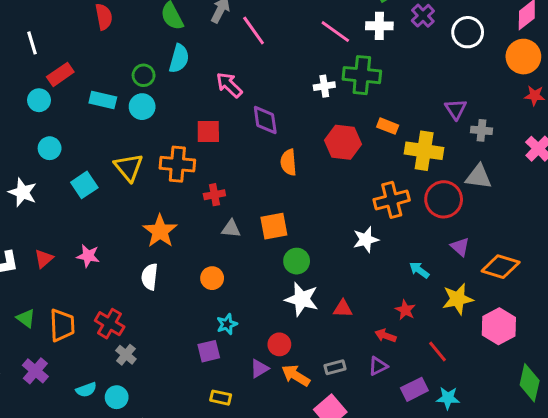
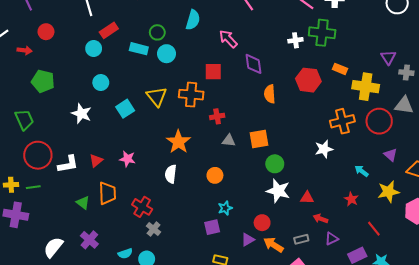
green circle: (144, 75) -> (157, 32), moved
orange trapezoid: (62, 325) -> (107, 193), moved
red arrow: (385, 336) -> (321, 219), moved

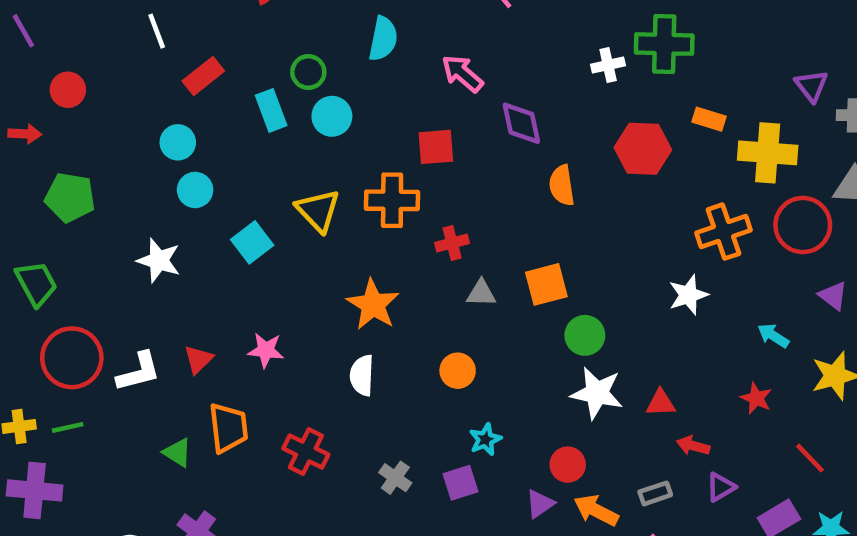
cyan circle: (94, 48) -> (178, 142), moved
cyan rectangle: (139, 49) -> (271, 110), turned 60
gray cross: (153, 229) -> (395, 478), moved

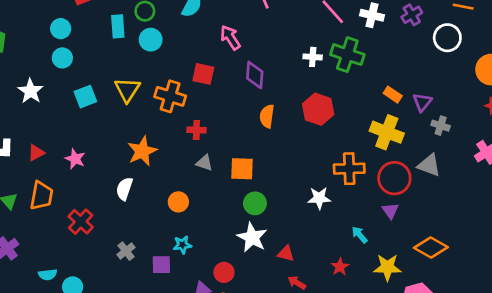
orange rectangle: (709, 119) -> (393, 95), moved
purple triangle: (833, 296) -> (390, 211), moved

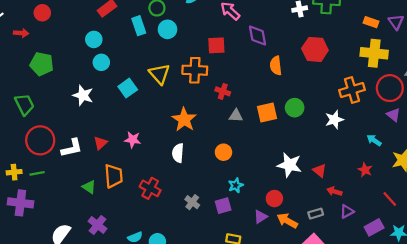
red cross: (196, 130) -> (223, 91), turned 32
green circle: (255, 203) -> (295, 108), moved
red triangle: (286, 254) -> (320, 171), turned 40

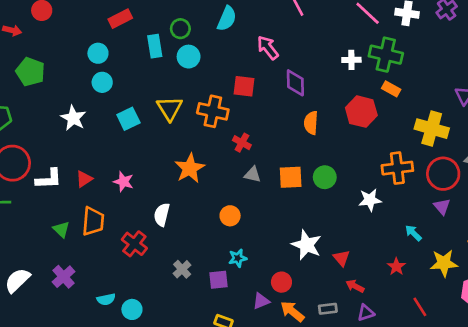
orange rectangle: (371, 22) -> (391, 89), moved
white semicircle: (178, 153) -> (162, 215), moved

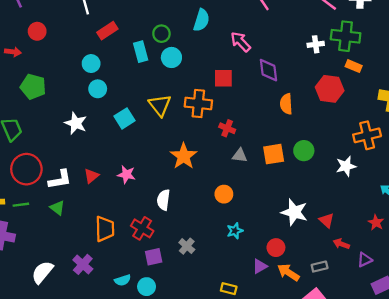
orange trapezoid: (93, 221) -> (105, 229), moved
green triangle: (61, 229) -> (57, 208), moved
purple square: (218, 280) -> (154, 257), moved
purple triangle: (366, 313) -> (365, 260), moved

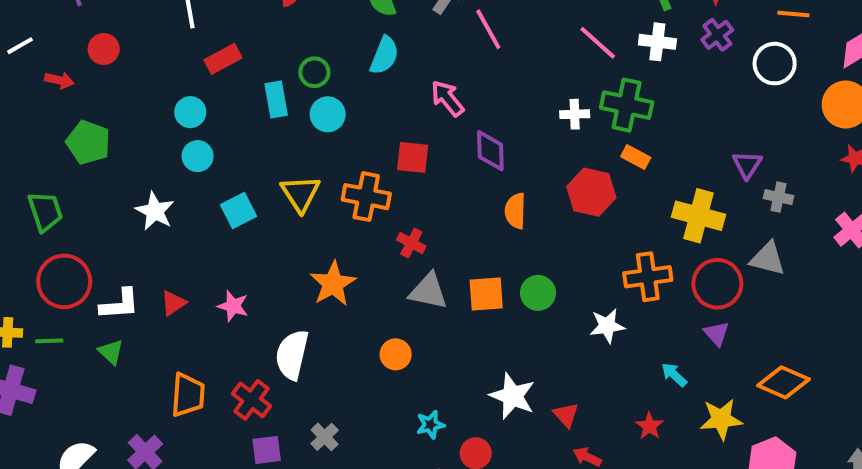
gray triangle: (240, 155) -> (428, 291), size x1.5
white semicircle: (163, 200) -> (292, 355), size x1.4
cyan star: (235, 231) -> (430, 425), moved

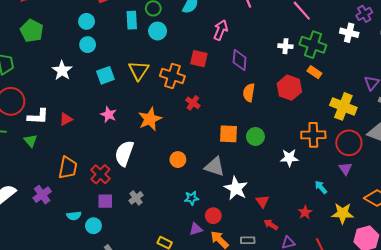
white cross: (657, 42) -> (349, 33), moved
pink arrow: (447, 98) -> (221, 30), turned 54
gray triangle: (428, 291) -> (215, 167), moved
pink star: (233, 306) -> (109, 115), moved

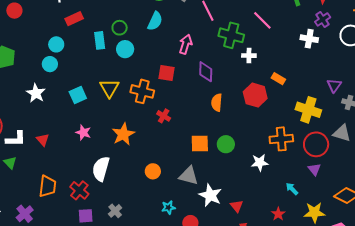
cyan circle: (88, 45) -> (50, 64), moved
green cross: (313, 45) -> (231, 35), moved
red triangle: (66, 119) -> (43, 140), turned -40

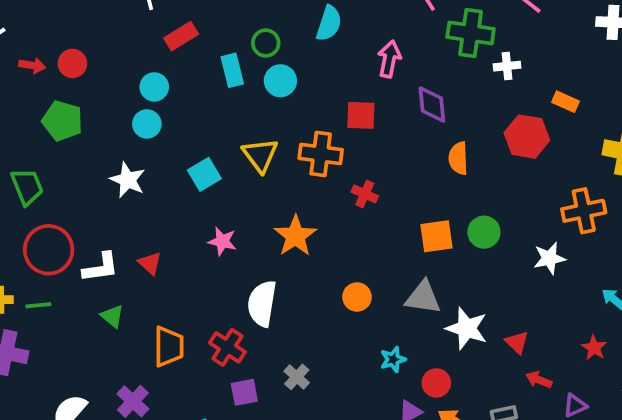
red circle: (14, 11) -> (72, 63), moved
green triangle: (10, 163) -> (112, 316), moved

